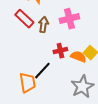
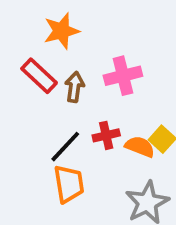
black line: (42, 71) -> (65, 147), moved
orange trapezoid: (27, 83) -> (69, 184), moved

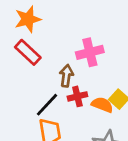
orange star: (61, 31) -> (28, 19), moved
brown arrow: (74, 87) -> (66, 76), moved

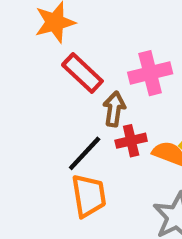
red rectangle: (28, 52) -> (82, 73), moved

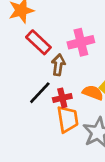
red cross: (131, 141) -> (62, 98), moved
orange trapezoid: (89, 196) -> (68, 119), moved

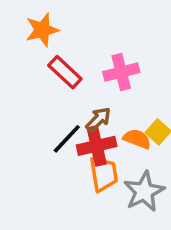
brown arrow: (58, 65) -> (98, 119), moved, turned 36
red cross: (62, 98) -> (97, 146), size x1.5

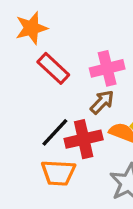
brown arrow: (98, 119) -> (102, 102), moved
orange trapezoid: (104, 174) -> (58, 173), moved, turned 102

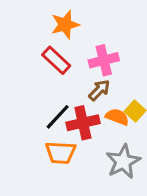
orange star: (31, 28) -> (65, 25), moved

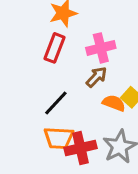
red rectangle: (56, 60) -> (54, 48), turned 68
red cross: (83, 123) -> (81, 148), moved

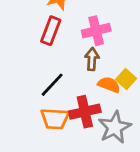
brown arrow: (96, 77) -> (92, 59), turned -40
red cross: (81, 148) -> (85, 112), moved

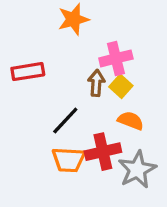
red rectangle: (51, 31) -> (28, 72), moved, turned 60
brown arrow: (92, 59) -> (96, 83), moved
yellow square: (126, 79) -> (121, 86), moved

